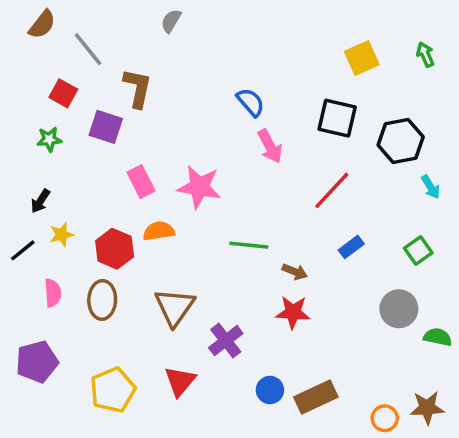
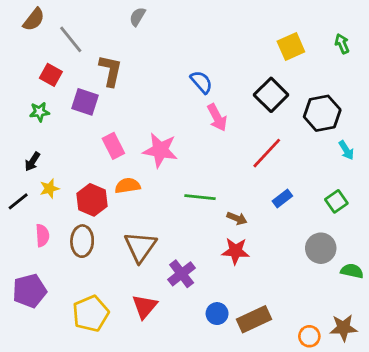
black square: (337, 118) -> (271, 95), turned 32

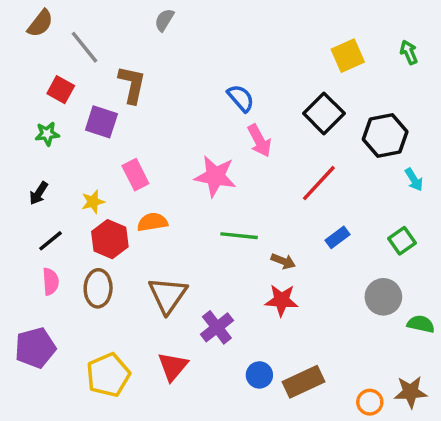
pink star: (160, 150) -> (215, 176), moved
yellow star: (49, 189) -> (93, 202), moved
black line: (18, 201) -> (51, 241), moved

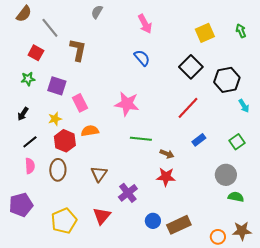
purple square: (101, 122) -> (57, 86), moved
pink arrow: (259, 141) -> (145, 24), moved
brown triangle: (168, 295) -> (99, 174), size x0.7
green semicircle: (421, 324) -> (236, 197), moved

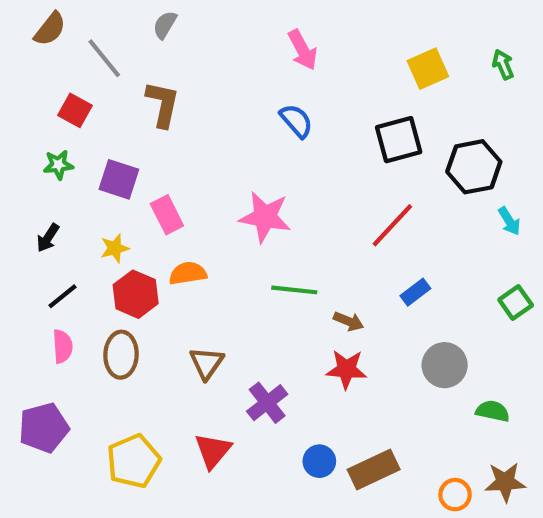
gray semicircle: (97, 12) -> (165, 25), moved
black square: (191, 67) -> (399, 140), turned 30
green square: (237, 142) -> (516, 302), moved
gray circle: (226, 175) -> (445, 365), moved

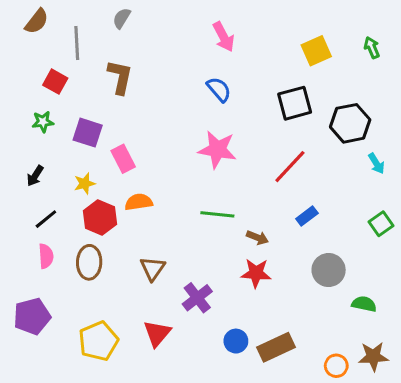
gray line: (104, 58) -> (77, 43), turned 36
pink star: (265, 217) -> (217, 150), moved

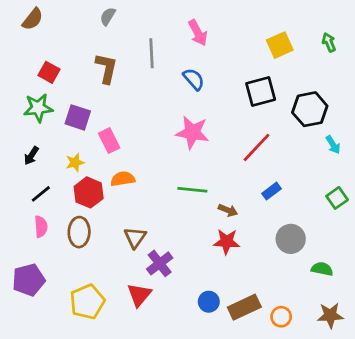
gray line: (77, 43) -> (151, 53), moved
green star: (43, 122) -> (38, 108), size x1.5
purple cross: (197, 298) -> (160, 263), moved
orange circle: (336, 366) -> (281, 317), moved

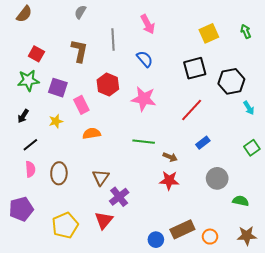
red hexagon: (89, 192) -> (108, 84), moved
blue circle: (209, 302) -> (156, 240), moved

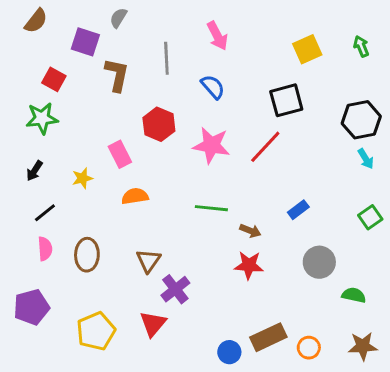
black hexagon: (231, 81) -> (361, 120), moved
purple square: (58, 88) -> (85, 42), moved
red line: (192, 110) -> (265, 147), moved

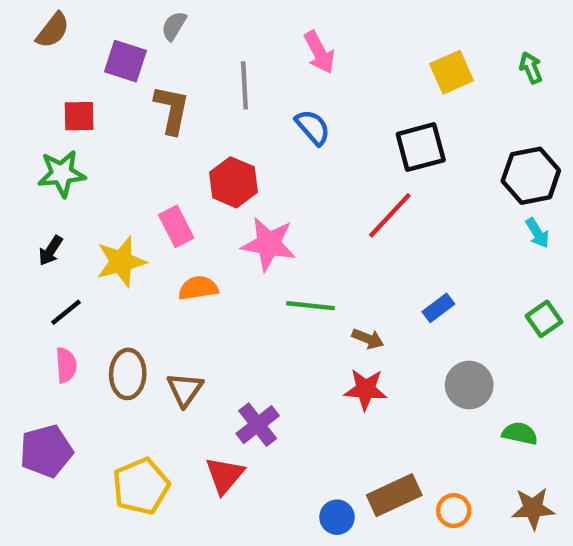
red square: (54, 79) -> (79, 116), turned -30
pink star: (211, 145) -> (269, 244), moved
yellow star: (82, 178) -> (121, 262), size x1.6
brown triangle: (148, 261) -> (185, 389), moved

